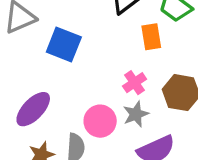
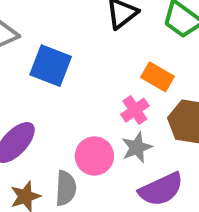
orange rectangle: (151, 37) -> (157, 77), moved, turned -50

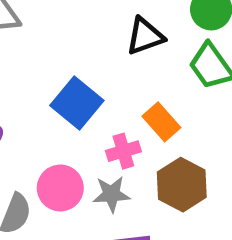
blue square: (51, 66) -> (77, 103), moved

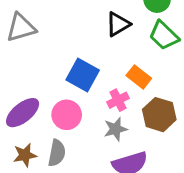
pink circle: (60, 188) -> (67, 115), moved

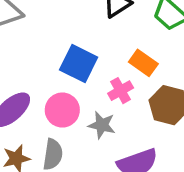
gray star: (116, 129) -> (102, 125), moved, turned 30

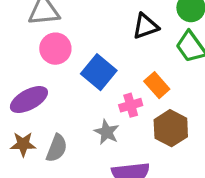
pink circle: (62, 110) -> (55, 49), moved

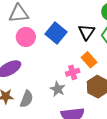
black triangle: (145, 26) -> (87, 32), moved, turned -36
blue square: (99, 72) -> (56, 33), moved

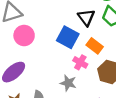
blue square: (56, 33) -> (68, 37), moved
pink cross: (73, 72) -> (80, 62), turned -32

